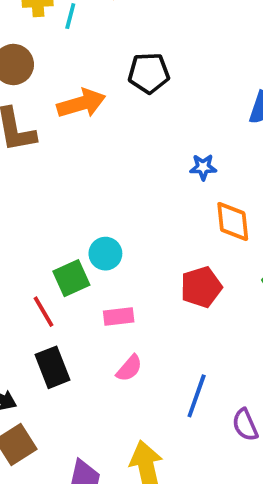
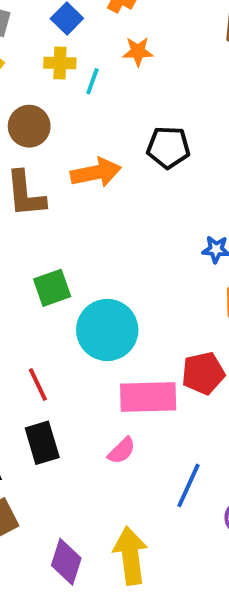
cyan circle: (105, 254) -> (107, 330), size x1.8
green square: (71, 278) -> (52, 288), moved
pink rectangle: (119, 316) -> (148, 397), moved, size x1.8

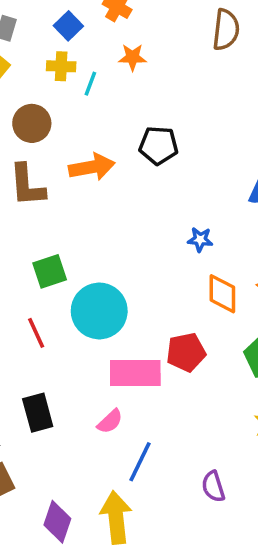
red line: (38, 384) -> (36, 333), moved
blue line: (189, 485) -> (140, 462), moved

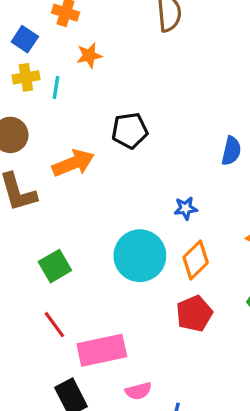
orange diamond: (222, 294) -> (196, 260), moved, turned 57
cyan circle: (99, 311) -> (140, 256), moved
pink rectangle: (135, 373) -> (102, 350), moved
pink semicircle: (110, 421) -> (138, 391), turned 40

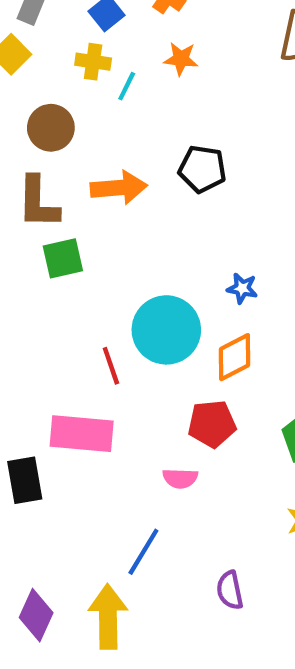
green square: (55, 266) -> (63, 258), moved
red line: (54, 325) -> (111, 366), moved
pink semicircle: (138, 391) -> (180, 478), moved

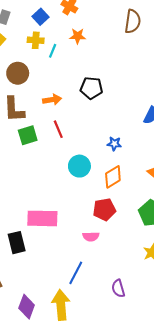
orange arrow: (119, 188) -> (52, 100), size x0.7
cyan circle: (166, 330) -> (79, 166), size x0.7
red line: (111, 366) -> (58, 129), moved

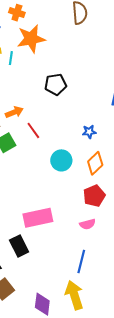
orange star: (78, 36) -> (31, 39), size x1.8
orange arrow: (52, 100) -> (14, 112), moved

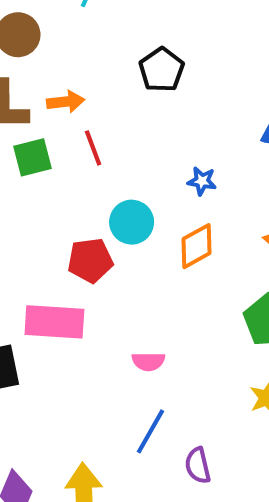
black pentagon: (55, 84) -> (162, 70), turned 30
red pentagon: (94, 196) -> (90, 260), moved
blue line: (81, 262) -> (150, 431), moved

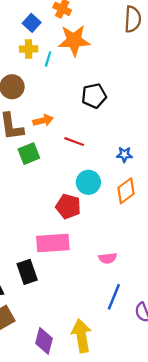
black pentagon: (162, 70) -> (94, 96), turned 30
red line: (93, 148) -> (74, 142), moved, turned -42
red pentagon: (90, 260) -> (68, 206), turned 30

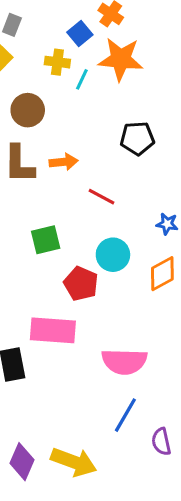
blue square: (32, 23) -> (80, 34), moved
green square: (29, 154) -> (46, 240), moved
pink semicircle: (108, 258) -> (124, 361), size x1.8
yellow arrow: (81, 336) -> (74, 462), turned 112

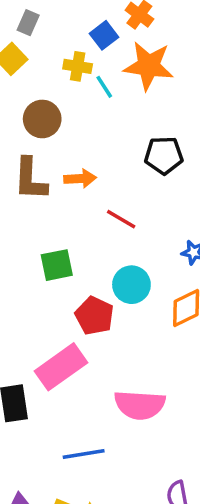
cyan line: (82, 79) -> (104, 87), turned -60
pink rectangle: (53, 330) -> (61, 367), turned -42
blue line: (125, 415) -> (84, 454), moved, turned 48

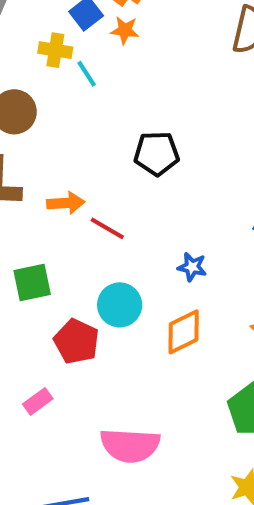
orange star: (149, 66) -> (125, 30), moved, size x0.5
orange arrow: (80, 179) -> (66, 203), moved
pink rectangle: (61, 367) -> (38, 401), size x0.5

